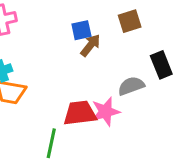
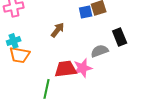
blue square: (81, 30) -> (86, 12), moved
brown arrow: (90, 45) -> (58, 30), moved

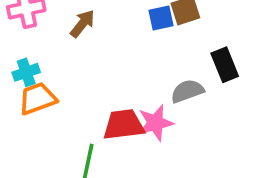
brown arrow: (58, 30) -> (82, 24), moved
orange trapezoid: (20, 55) -> (37, 99), turned 150

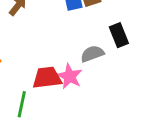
pink star: (155, 123) -> (70, 76), turned -30

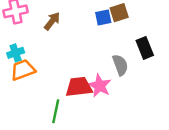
gray semicircle: (92, 54) -> (120, 65), turned 90

